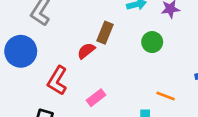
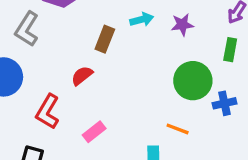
brown rectangle: (105, 33) -> (105, 39), moved
green circle: (152, 42) -> (193, 81), moved, size x1.5

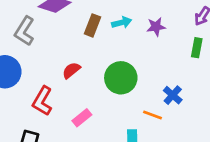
brown rectangle: (105, 39) -> (92, 25), moved
green circle: (193, 81) -> (121, 78), moved
blue cross: (224, 103) -> (173, 95), moved, turned -36

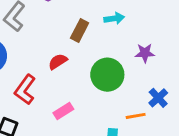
brown rectangle: (92, 25) -> (80, 30), moved
purple star: (156, 27) -> (145, 53), moved
orange line: (153, 115) -> (136, 116), turned -36

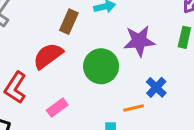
purple star: (145, 53) -> (139, 41), size x1.5
red semicircle: (58, 62) -> (48, 56), size x1.5

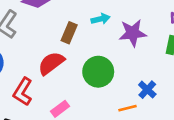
purple star: (139, 41) -> (133, 33), moved

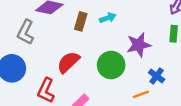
brown rectangle: (69, 33) -> (81, 21), moved
purple star: (133, 33) -> (139, 45), moved

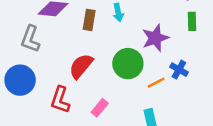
cyan arrow: (108, 18) -> (118, 13), turned 105
orange line: (141, 94) -> (156, 83), moved

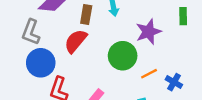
red semicircle: (81, 66) -> (76, 41), moved
blue cross: (179, 70) -> (174, 82), moved
blue circle: (20, 80) -> (41, 63), moved

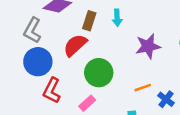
green circle: (123, 56) -> (99, 73), moved

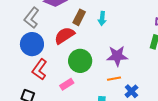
purple star: (148, 46) -> (117, 56), moved

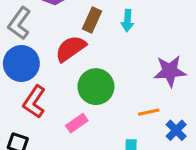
purple star: (117, 56) -> (170, 71), moved

